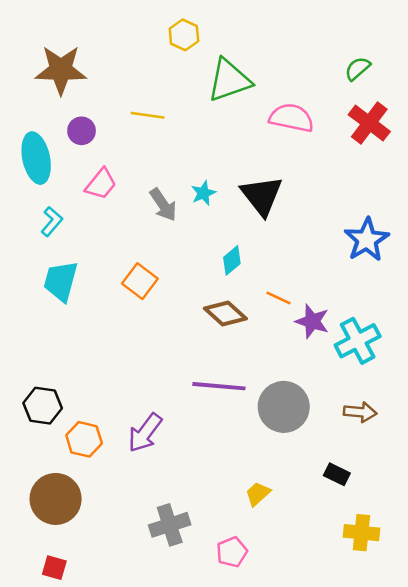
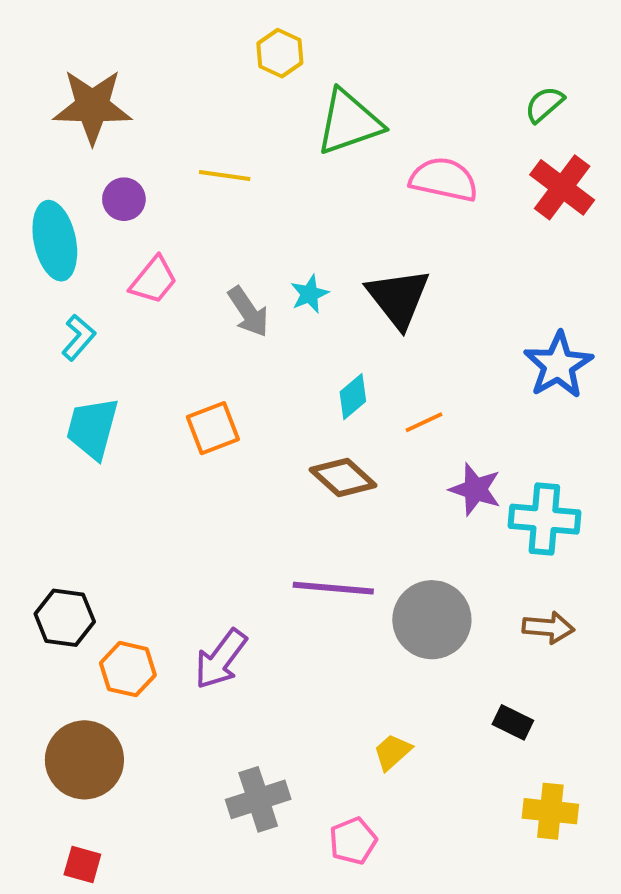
orange square: (140, 281) -> (213, 428), turned 32
orange line: (279, 298) -> (424, 422), moved, turned -50
cyan cross: (358, 341) -> (544, 519), turned 33

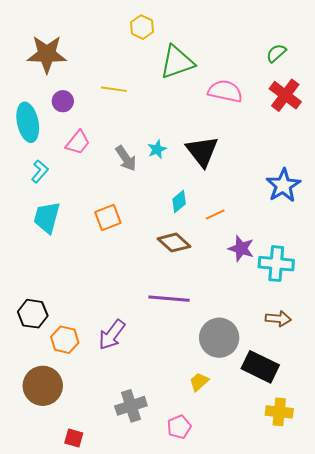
gray circle: (432, 620) -> (219, 338), moved
black rectangle: (513, 722) -> (260, 367), size x1.8
red square: (82, 865) -> (74, 438), moved

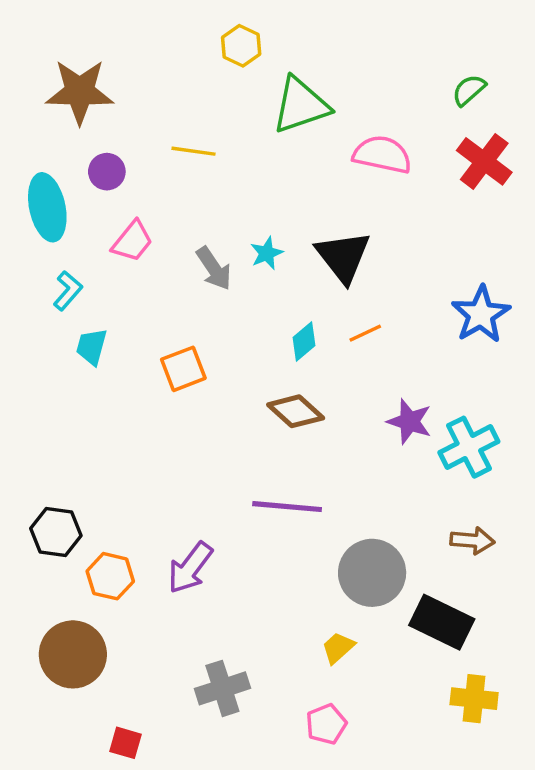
orange line: (215, 214) -> (365, 333), moved
cyan trapezoid: (47, 217) -> (92, 347), moved, size x0.7
cyan cross: (276, 264) -> (469, 447), turned -32
pink pentagon: (179, 427) -> (326, 724), moved

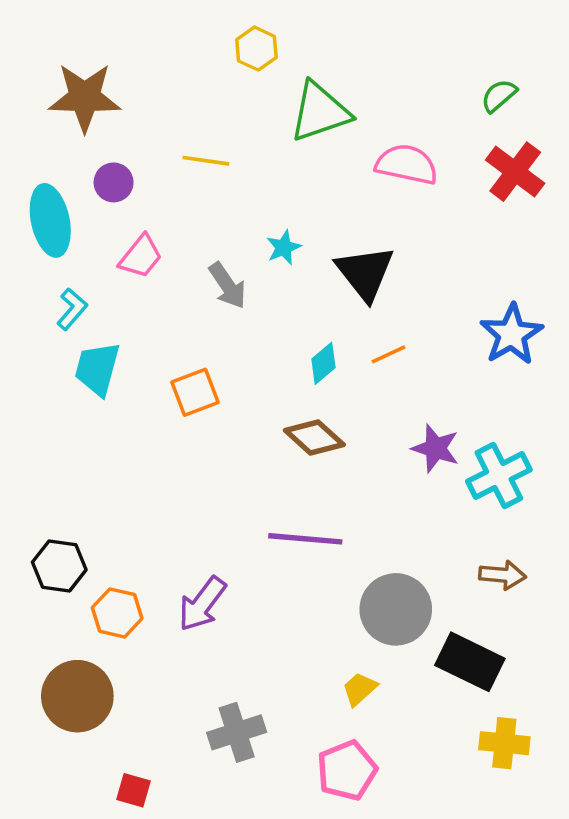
cyan star: (267, 253) -> (284, 248), moved
cyan trapezoid: (92, 347) -> (97, 369), size x1.4
pink pentagon: (326, 724) -> (347, 770), size x1.4

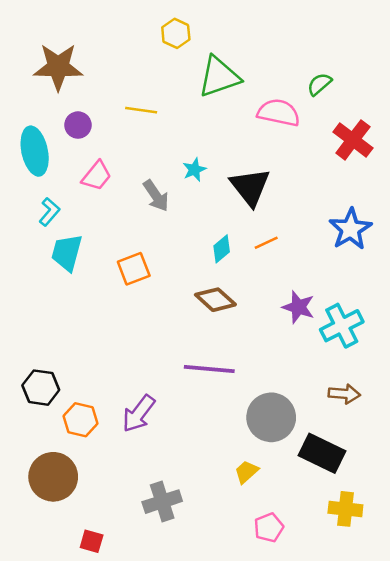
green semicircle: (499, 96) -> (319, 84), moved
red cross: (515, 172) -> (353, 140), moved
pink pentagon: (347, 770) -> (269, 528), moved, size x0.7

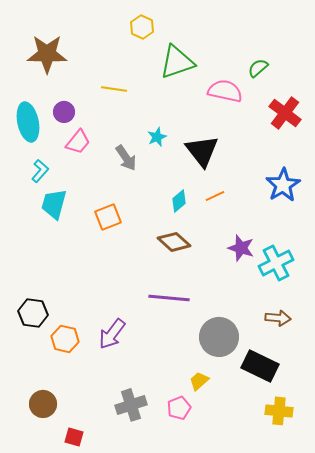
purple circle: (78, 125) -> (64, 112), moved
brown circle: (53, 477) -> (43, 404), moved, size x0.7
pink pentagon: (269, 528) -> (179, 408), moved

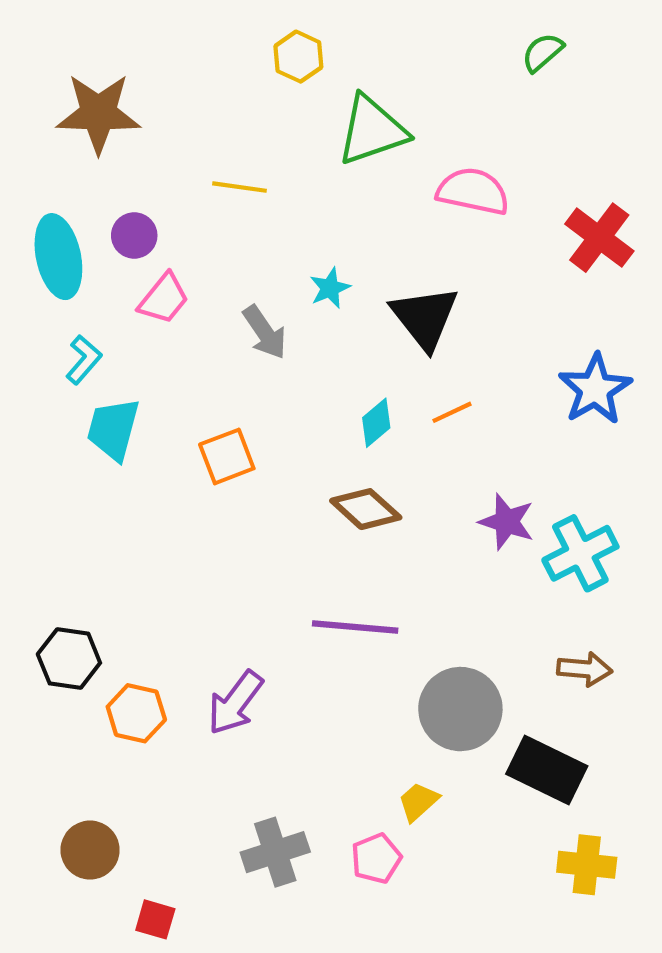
green semicircle: (258, 68) -> (543, 52), moved

